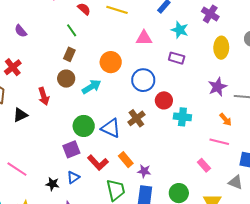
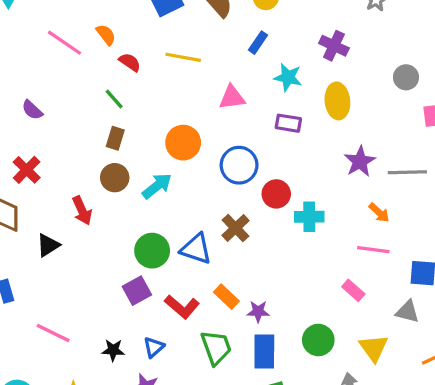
yellow ellipse: (221, 48) -> (337, 101), moved
blue triangle: (73, 177) -> (154, 347), moved

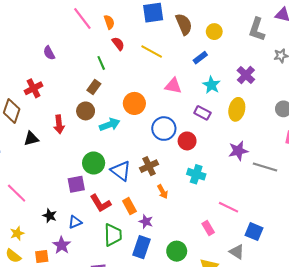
red circle: (276, 194) -> (187, 141), moved
orange arrow: (379, 213) -> (163, 192), moved

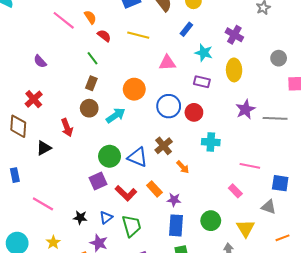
green trapezoid: (113, 235) -> (132, 226), moved

